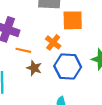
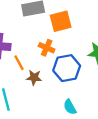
orange line: (23, 50) -> (19, 63), turned 63

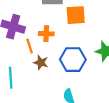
orange cross: (47, 48) -> (46, 34), moved, turned -32

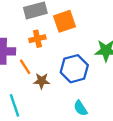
orange cross: (46, 34) -> (37, 39), moved

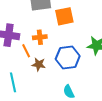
orange cross: (37, 39) -> (40, 37), moved

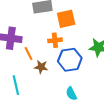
orange cross: (40, 37) -> (55, 40), moved

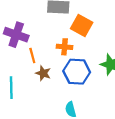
orange square: (66, 19) -> (82, 26), turned 30

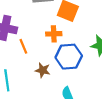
brown star: (43, 73) -> (43, 70), moved

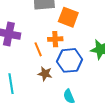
orange line: (23, 46) -> (38, 49), moved

